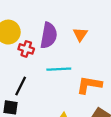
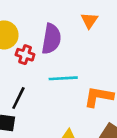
orange triangle: (80, 34) -> (89, 20), moved

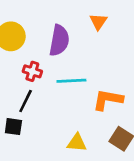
red cross: (25, 55) -> (32, 71), moved

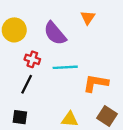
purple semicircle: (59, 40) -> (55, 33), turned 130
black square: (13, 127) -> (20, 117), moved

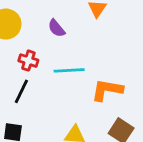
purple semicircle: (55, 33) -> (56, 28), size x0.6

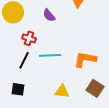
cyan line: (69, 70) -> (50, 55), moved

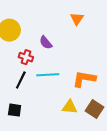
purple semicircle: (49, 15) -> (46, 43), moved
yellow triangle: (62, 91) -> (70, 107), moved

